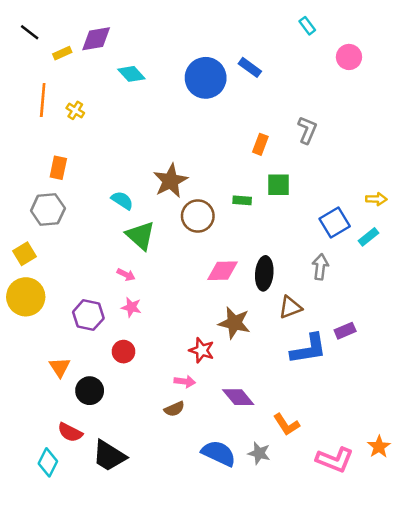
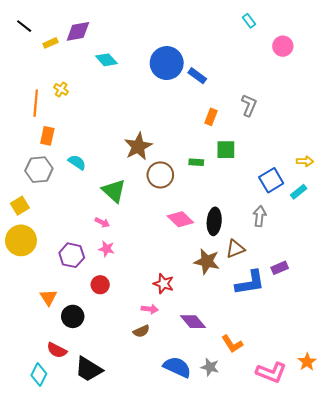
blue rectangle: (250, 67) -> (197, 76), moved
orange line: (43, 100) -> (36, 103), moved
cyan semicircle: (122, 200) -> (77, 162), moved
pink diamond: (223, 271) -> (180, 219), turned 45
brown star: (234, 323) -> (207, 262), moved

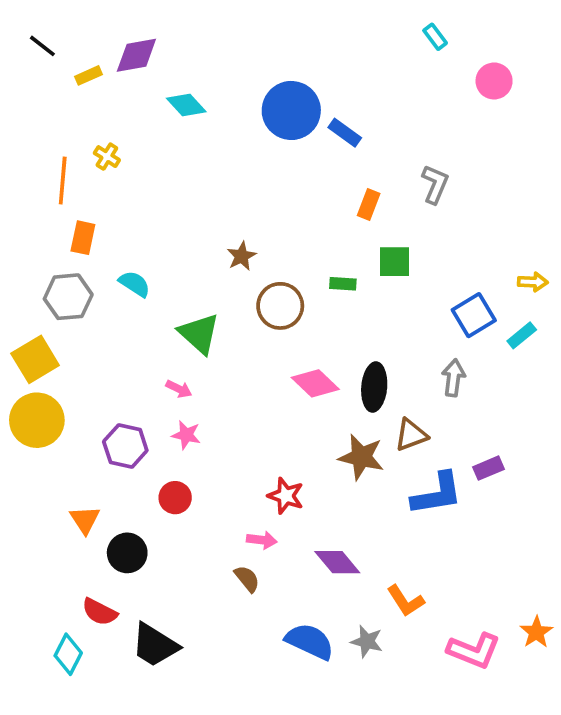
brown star: (138, 146) -> (241, 256), size x0.6
yellow square: (20, 206) -> (35, 359), size x1.4
brown semicircle: (141, 331) -> (247, 579), turned -105

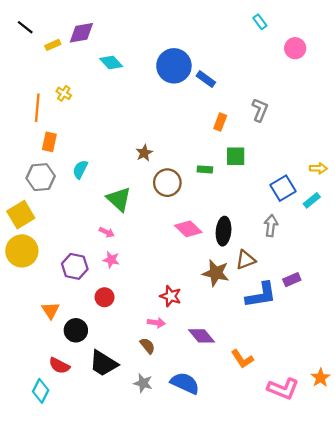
cyan semicircle: (135, 284) -> (80, 169), turned -96
gray star: (367, 641) -> (143, 383), moved
black trapezoid: (155, 645) -> (103, 363), moved

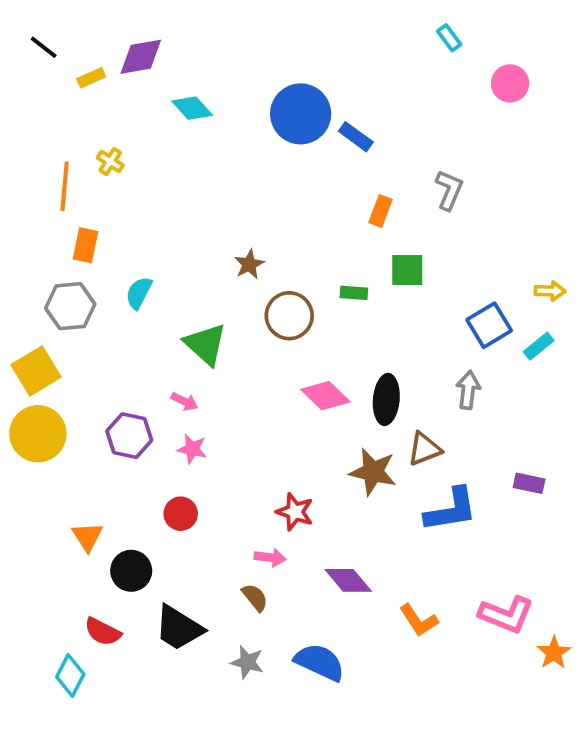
purple hexagon: (75, 266) -> (129, 436), moved
purple rectangle: (292, 280) -> (529, 483), moved, turned 35
pink L-shape: (283, 389) -> (506, 615), moved

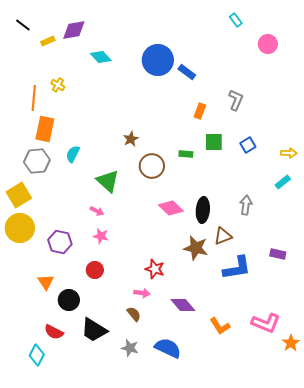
orange rectangle: (85, 245) -> (45, 129), size x1.4
blue square: (489, 325) -> (248, 145), moved, size x0.7
purple hexagon: (129, 436) -> (60, 242), moved

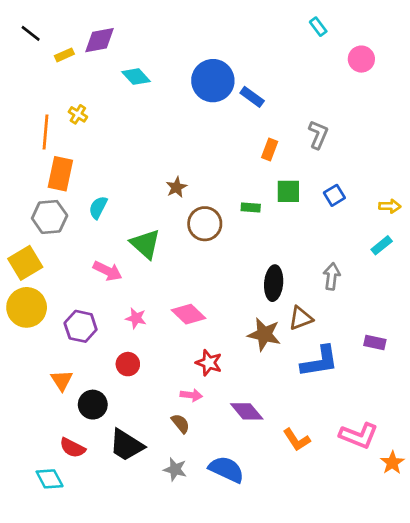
pink diamond: (171, 208) -> (189, 314), moved
pink arrow: (97, 211) -> (108, 271), moved, size x1.5
cyan diamond: (37, 355) -> (50, 479), turned -55

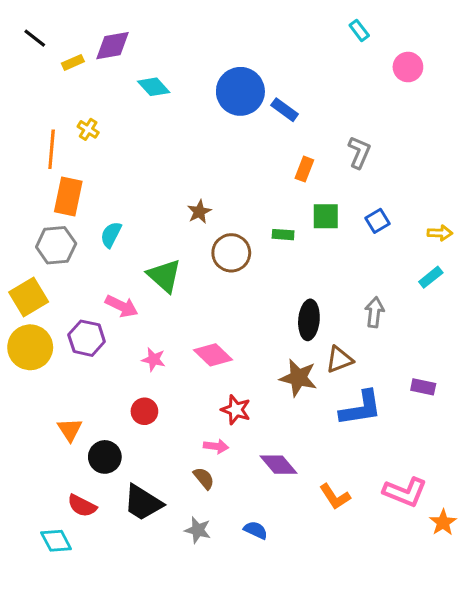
purple hexagon: (81, 326) -> (87, 338), moved
blue semicircle: (226, 469) -> (256, 530), size x0.6

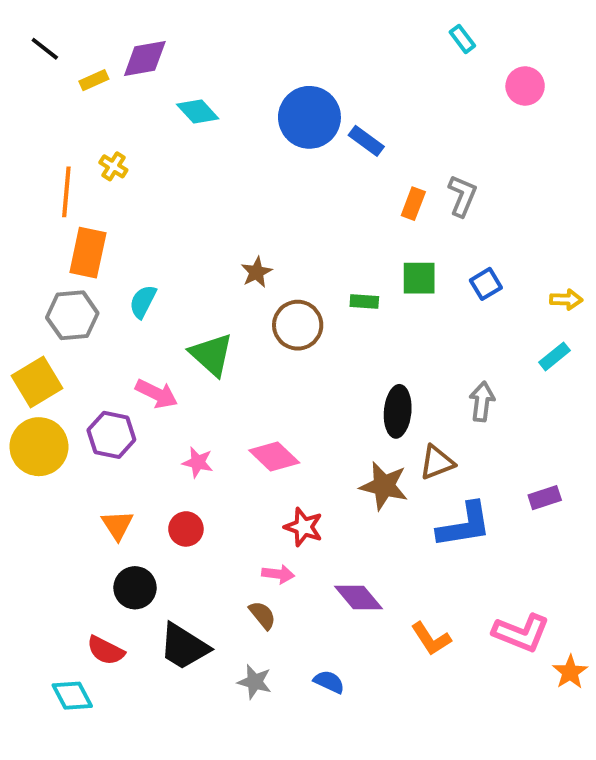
orange rectangle: (304, 169) -> (413, 204), moved
purple rectangle: (423, 387) -> (545, 498), turned -30
orange triangle: (70, 430) -> (117, 525), moved

